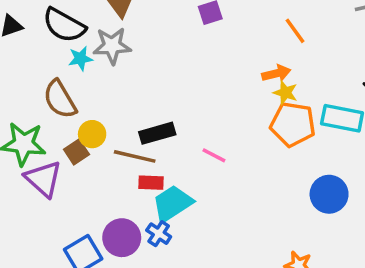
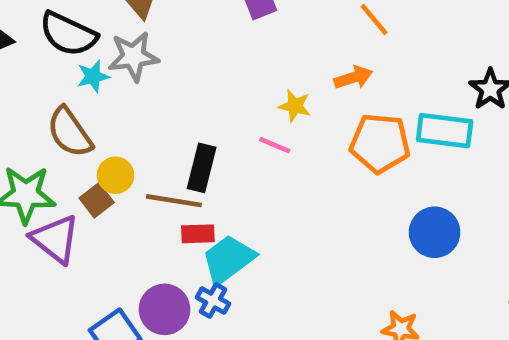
yellow star: (285, 93) -> (295, 106), moved
black rectangle: (157, 133) -> (202, 168), turned -56
pink line: (214, 155) -> (275, 145), moved

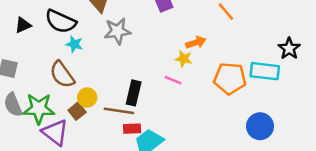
gray star: (133, 56) -> (117, 31), moved
cyan star: (93, 76) -> (74, 44), turned 30
orange arrow: (353, 77) -> (196, 42), moved

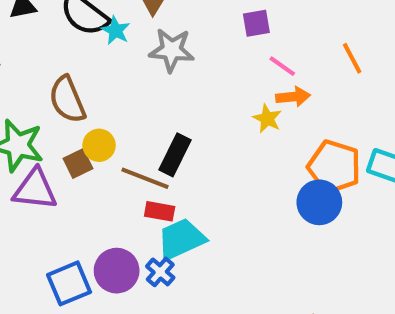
cyan star: (74, 44) -> (116, 30), moved
pink line: (173, 80) -> (282, 66), moved
blue circle: (260, 126) -> (319, 202), moved
purple triangle: (55, 132) -> (35, 189), turned -44

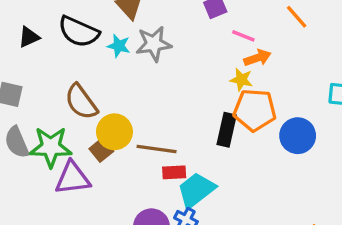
cyan star: (116, 30) -> (119, 46), moved
yellow circle: (99, 145) -> (114, 132), size x1.4
black rectangle: (175, 155) -> (227, 130), moved
orange pentagon: (334, 167) -> (255, 110), moved

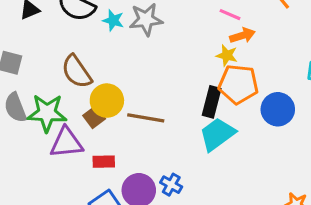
red rectangle: (174, 172) -> (104, 162), moved
cyan trapezoid: (196, 190) -> (217, 134), moved

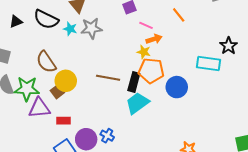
brown line: (146, 118) -> (108, 78), moved

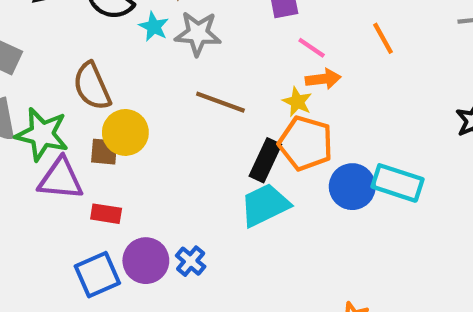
cyan rectangle: (209, 63) -> (397, 183), moved
brown line: (108, 78) -> (220, 102), moved
brown square: (57, 92) -> (104, 152), turned 32

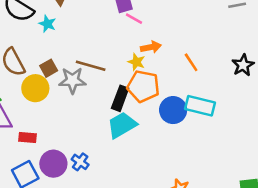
gray star: (198, 34) -> (72, 80), moved
orange line: (383, 38) -> (191, 62), moved
pink line: (312, 48) -> (134, 19), moved
brown square: (104, 152) -> (49, 68), moved, turned -30

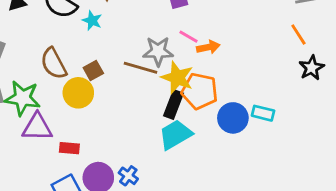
pink line: (134, 19) -> (189, 37), moved
yellow star: (136, 62) -> (177, 78), moved, size x1.6
orange line: (191, 62) -> (298, 35), moved
gray star: (72, 80) -> (158, 51), moved
cyan rectangle: (200, 106) -> (263, 113), size x0.7

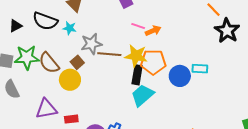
gray star: (158, 51) -> (91, 44), moved
black star: (312, 68) -> (227, 31), size x1.4
green star: (22, 98) -> (27, 57), moved

